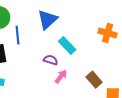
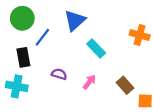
blue line: (17, 35) -> (42, 37), turned 42
purple semicircle: (51, 60) -> (59, 74), moved

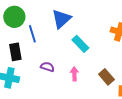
blue line: (42, 37) -> (32, 34), turned -54
pink arrow: (89, 82) -> (74, 74), turned -40

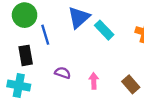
cyan rectangle: (80, 44) -> (104, 30), moved

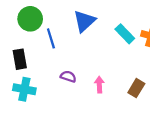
cyan rectangle: (104, 30) -> (125, 34), moved
black rectangle: (26, 55) -> (20, 59), moved
brown rectangle: (131, 84) -> (136, 88), turned 72

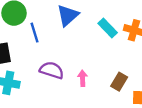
purple semicircle: (68, 77) -> (52, 70), size x1.5

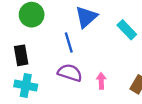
blue line: (35, 33) -> (69, 43), moved

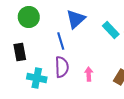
purple semicircle: (70, 73) -> (62, 67), turned 70
cyan cross: (26, 86) -> (37, 78), moved

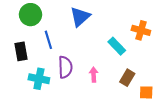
cyan rectangle: (111, 30) -> (117, 46), moved
blue line: (61, 41) -> (48, 40), moved

